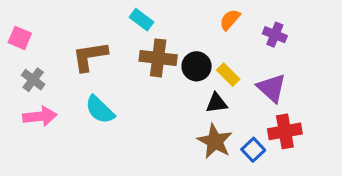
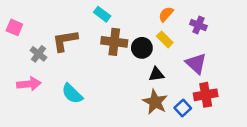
yellow rectangle: (228, 75) -> (165, 39), moved
gray cross: (33, 80) -> (38, 54), moved
cyan semicircle: (100, 110) -> (72, 94), moved

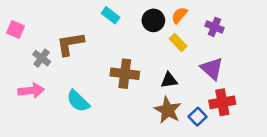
brown cross: (114, 42) -> (125, 74), moved
black circle: (142, 48) -> (153, 20), moved

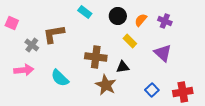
orange semicircle: (179, 15) -> (141, 20), moved
yellow rectangle: (178, 43) -> (130, 41), moved
black triangle: (169, 80) -> (123, 67), moved
red cross: (222, 102) -> (183, 92), moved
brown star: (168, 110) -> (106, 85), moved

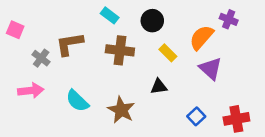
orange semicircle: (141, 20) -> (201, 37), moved, size x1.5
purple cross: (165, 21) -> (229, 19), moved
brown cross: (96, 57) -> (120, 50), moved
brown star: (106, 85) -> (121, 110), moved

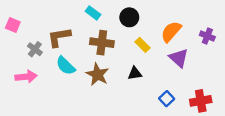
purple cross: (229, 19) -> (207, 36), moved
cyan semicircle: (77, 101) -> (66, 66), moved
brown star: (121, 110) -> (97, 74), moved

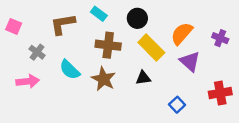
brown L-shape: (59, 37) -> (63, 24), moved
yellow rectangle: (142, 45) -> (151, 47), size x1.6
red cross: (201, 101) -> (220, 93), moved

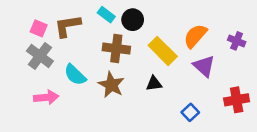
black circle: (137, 18) -> (133, 20), moved
pink square: (14, 26) -> (39, 28), moved
gray cross: (37, 52) -> (40, 56), size x1.5
pink arrow: (28, 81) -> (46, 97), moved

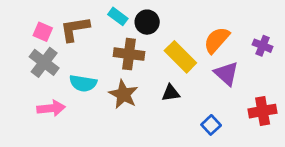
cyan semicircle: (75, 75) -> (83, 83), turned -35

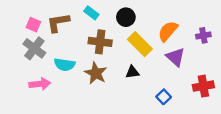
black circle: (147, 22) -> (126, 17), moved
purple cross: (263, 46) -> (203, 35), turned -32

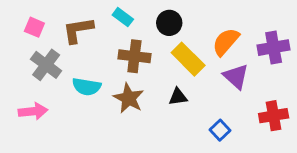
pink square: (33, 25) -> (34, 27), moved
purple cross: (203, 35) -> (274, 48), size x1.5
pink arrow: (40, 84) -> (33, 111), moved

